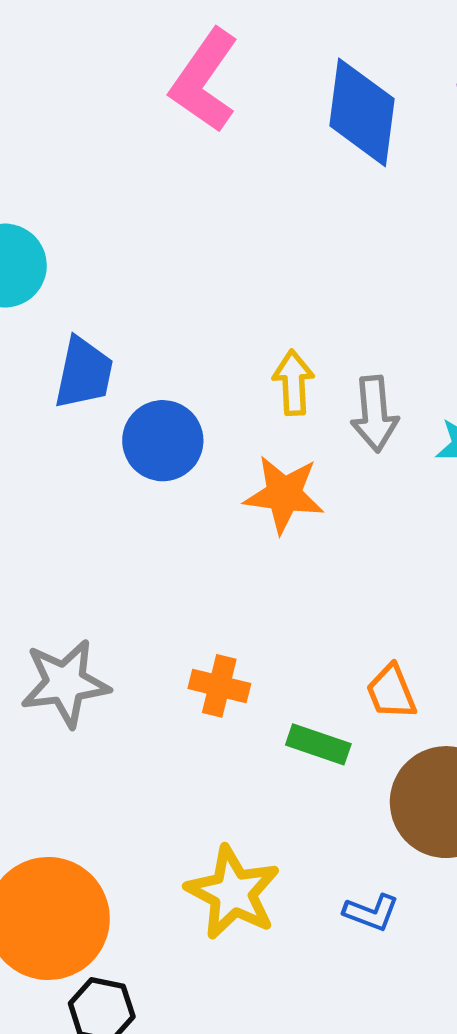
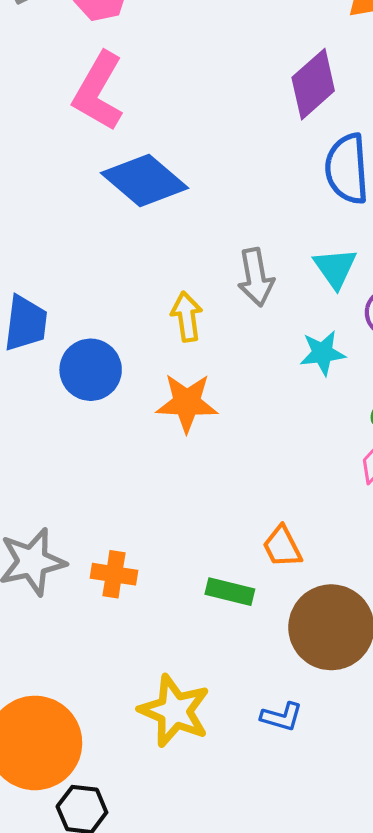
blue diamond: (362, 112) -> (145, 181), moved, turned -52
gray arrow: (375, 414) -> (256, 277), moved
orange cross: (219, 686) -> (114, 574), moved

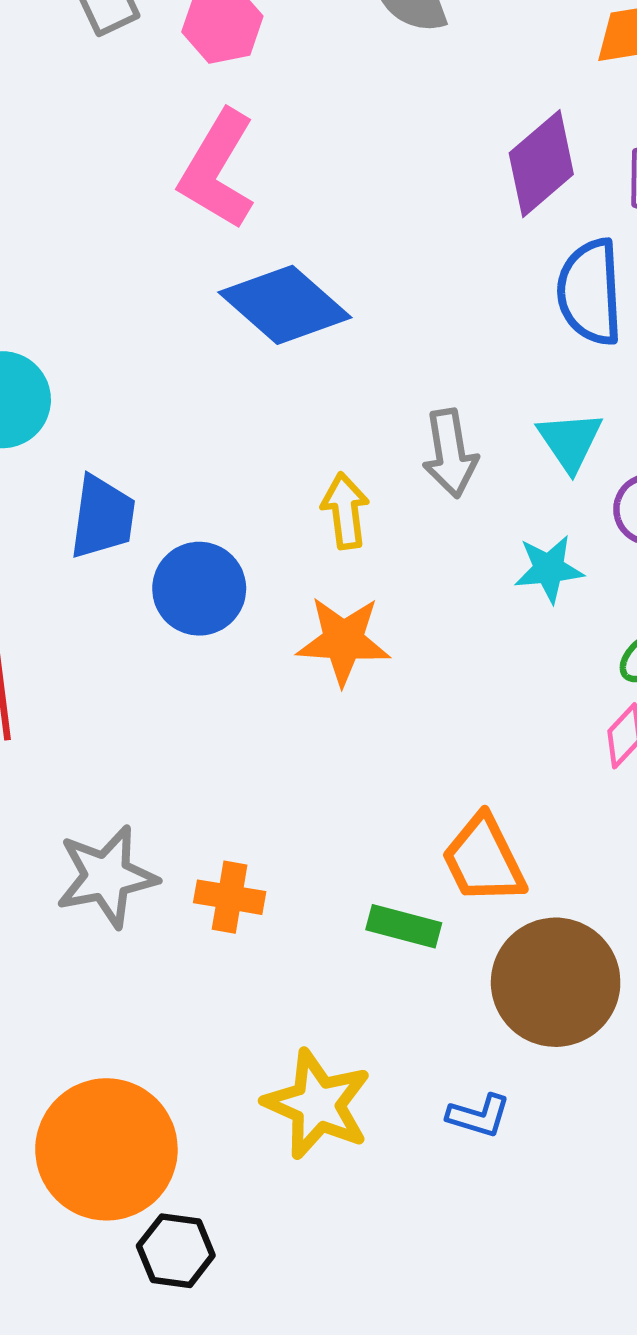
orange trapezoid: (282, 547) -> (484, 860), size x1.4

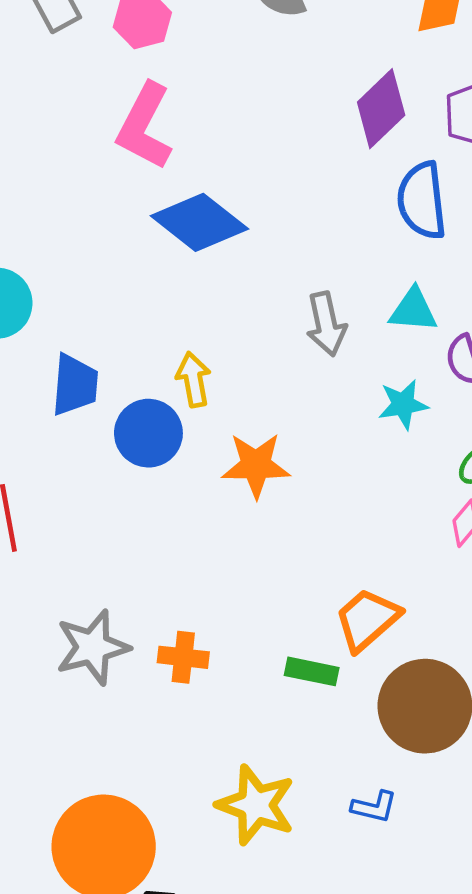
cyan triangle: (570, 441) -> (413, 310), turned -48
yellow arrow: (345, 511) -> (194, 380), moved
orange trapezoid: (484, 860) -> (367, 619), turned 78

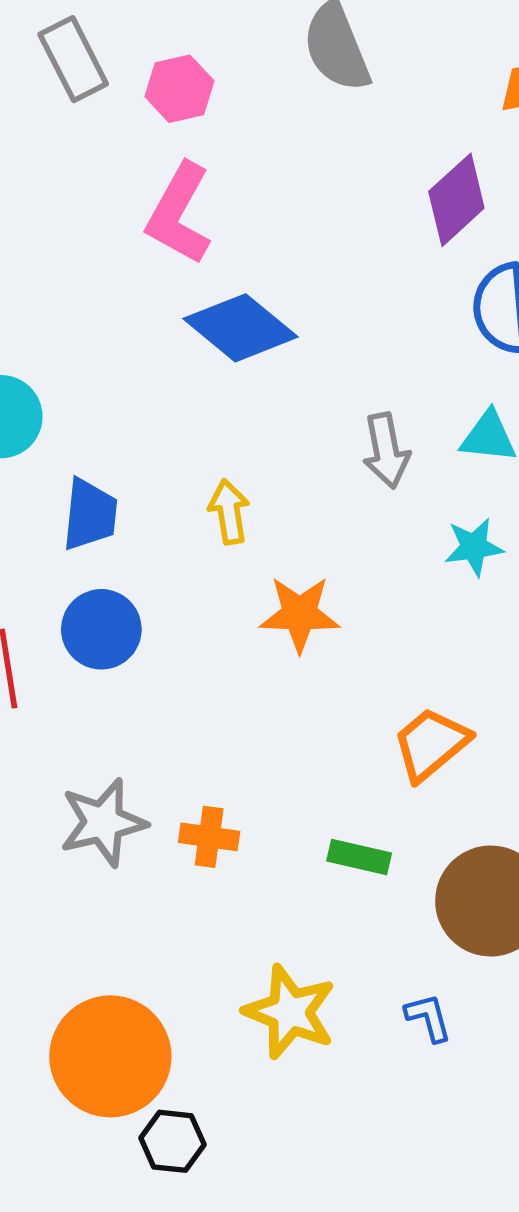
blue circle: (148, 433) -> (101, 629), moved
orange trapezoid: (367, 619) -> (431, 744), moved
blue L-shape: (374, 807) -> (428, 1017), turned -120

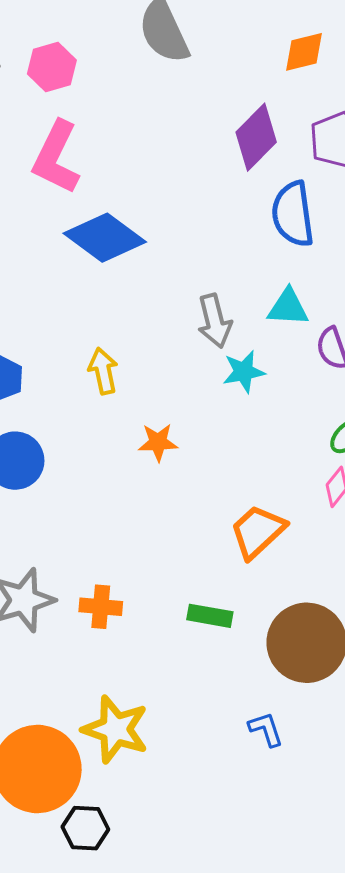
cyan star: (474, 547) -> (244, 372), moved
orange star: (300, 614) -> (158, 442), size x0.7
yellow star: (290, 1012) -> (115, 729), moved

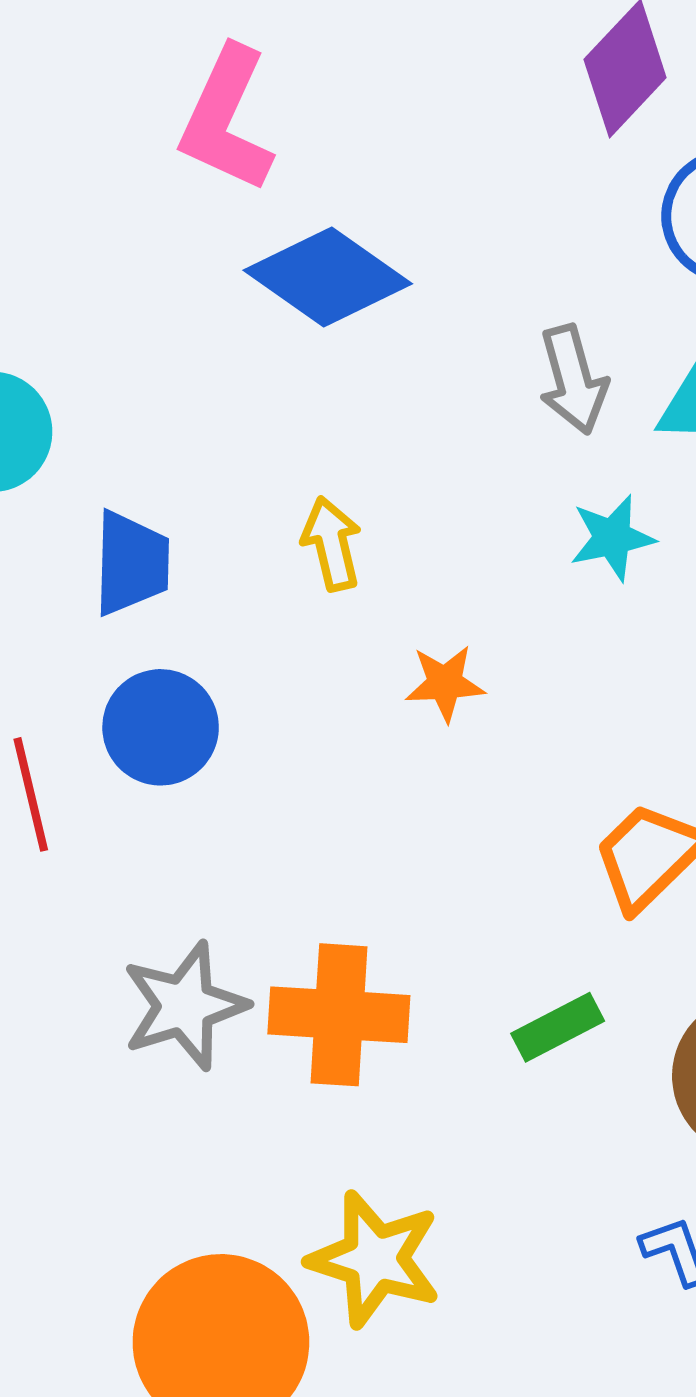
gray arrow: (215, 321) -> (573, 380), moved
orange cross: (101, 607) -> (339, 1015), size x1.6
green rectangle: (210, 616) -> (558, 1027), turned -36

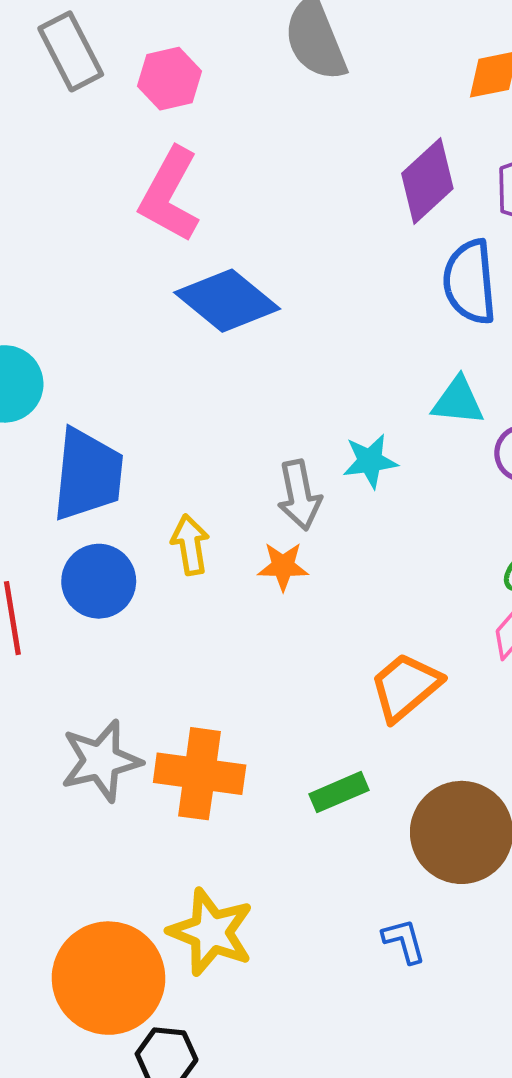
gray arrow: (573, 380) -> (299, 495), moved
cyan star: (612, 538) -> (370, 461), moved
yellow arrow: (332, 544) -> (190, 545), moved
blue trapezoid: (131, 563) -> (88, 475), size x1.4

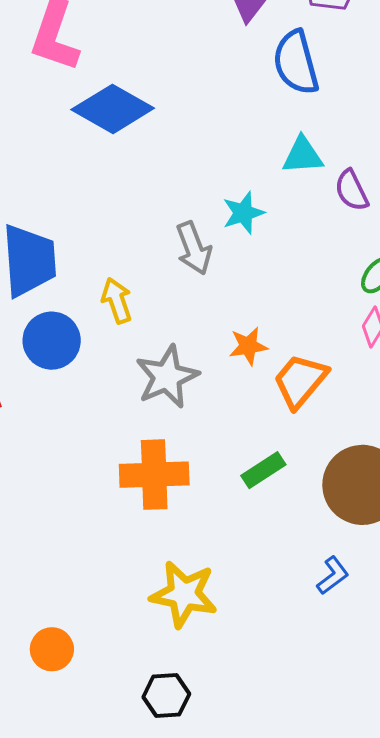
orange star: (283, 566) -> (248, 346), moved
gray star: (101, 761) -> (167, 377), moved
blue L-shape: (404, 941) -> (333, 575), turned 78
orange circle: (109, 978) -> (52, 649), moved, size x0.5

